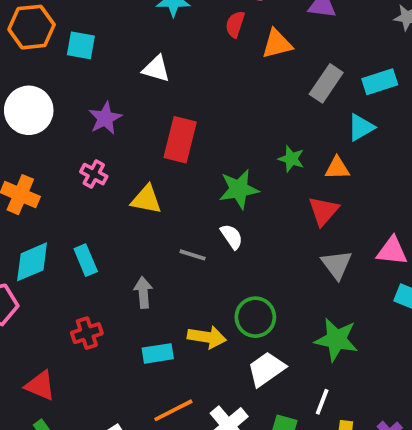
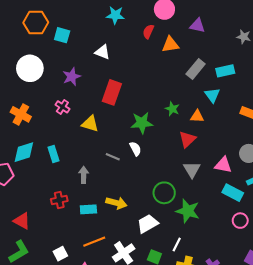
cyan triangle: (361, 127) -> (212, 95), turned -42
green circle: (255, 317) -> (164, 193), moved
red cross: (87, 333) -> (59, 200), moved

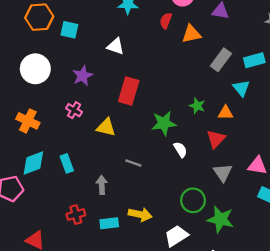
white semicircle: (135, 149) -> (180, 150), moved

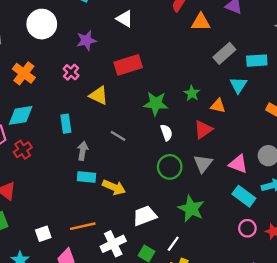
red rectangle: (129, 91) -> (128, 65), turned 44
cyan rectangle: (67, 163) -> (66, 124), moved
green circle: (193, 200) -> (170, 167), moved
red cross: (76, 215) -> (23, 150), moved, turned -30
cyan rectangle: (109, 223) -> (86, 177), moved

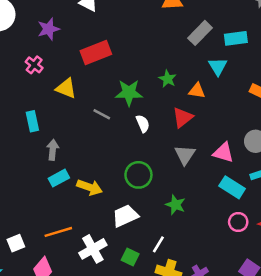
gray line: (118, 136) -> (102, 114), moved
green circle: (170, 167) -> (138, 175), moved
cyan rectangle: (86, 177) -> (59, 178), turned -30
green star: (191, 209) -> (175, 205), size x0.7

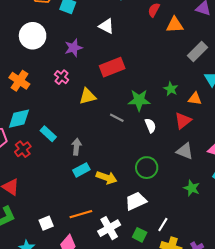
yellow triangle: (66, 88) -> (88, 96), turned -36
cyan rectangle: (32, 121) -> (48, 134), moved, turned -35
gray triangle: (185, 155) -> (185, 151), turned -42
green star: (175, 205) -> (192, 188), moved

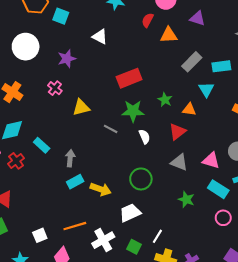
red rectangle: (112, 67) -> (129, 78), moved

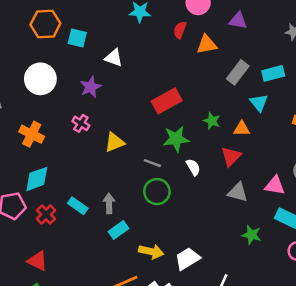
white triangle: (100, 37) -> (114, 58), moved
cyan rectangle: (42, 145) -> (78, 206), moved
green circle: (141, 179) -> (157, 192), moved
yellow arrow: (101, 189) -> (151, 252), moved

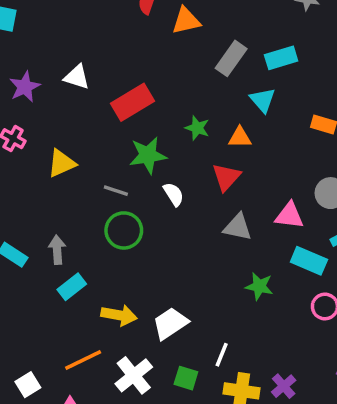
white triangle: (114, 58) -> (77, 77), moved

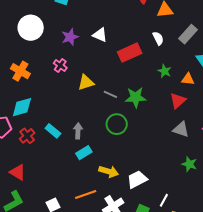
green star: (148, 155) -> (136, 97), moved
gray line: (116, 191) -> (110, 94), moved
white semicircle: (174, 194) -> (158, 38), moved

